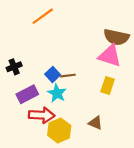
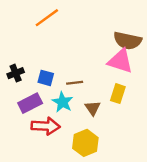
blue square: (53, 74) -> (46, 78), moved, turned -32
brown triangle: (95, 123) -> (93, 108), moved, turned 32
yellow hexagon: (59, 131) -> (85, 143), moved

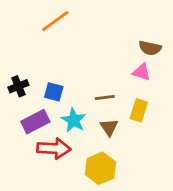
brown semicircle: (128, 41) -> (150, 48), size x0.7
pink triangle: (120, 61) -> (142, 72), size x0.6
brown line: (75, 83) -> (105, 98), moved

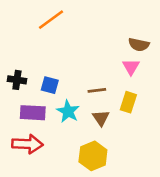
pink triangle: (142, 72) -> (131, 67), turned 42
black cross: (18, 86) -> (17, 80), turned 30
purple rectangle: (35, 122) -> (33, 113), turned 30
red arrow: (54, 149) -> (27, 144), moved

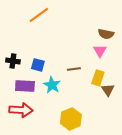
brown triangle: (101, 118) -> (108, 90), moved

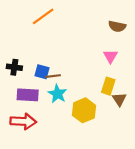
brown semicircle: (106, 34) -> (117, 26), moved
brown line: (74, 69) -> (53, 76), moved
yellow hexagon: (71, 119) -> (84, 110), moved

